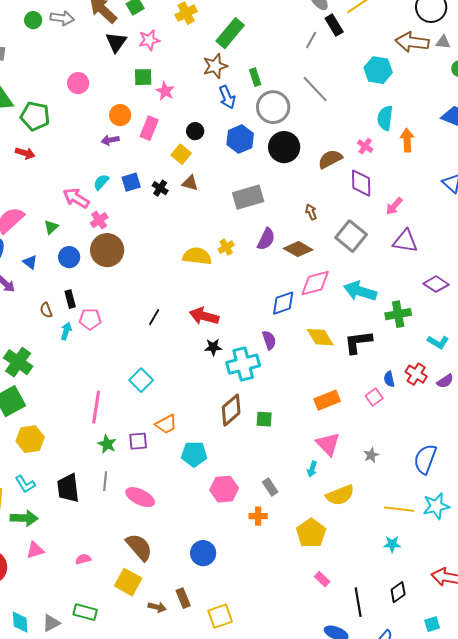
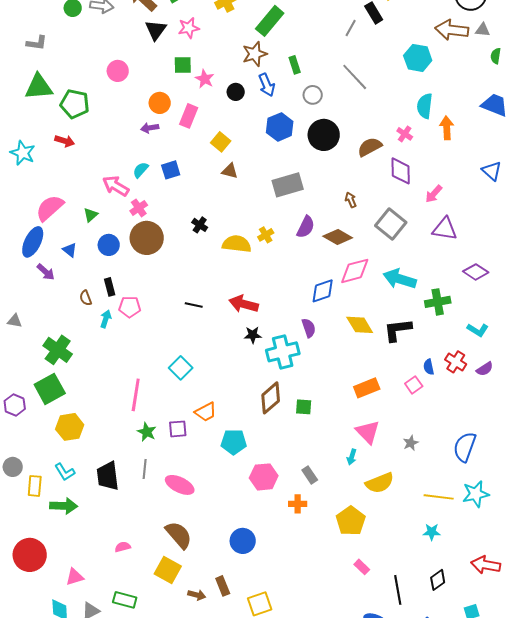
gray circle: (273, 107) -> (313, 95), size x0.6
black circle: (195, 131) -> (236, 92), moved
black cross: (160, 188) -> (200, 225), moved
black line: (154, 317) -> (194, 305), turned 72
pink triangle: (35, 550) -> (75, 577), moved

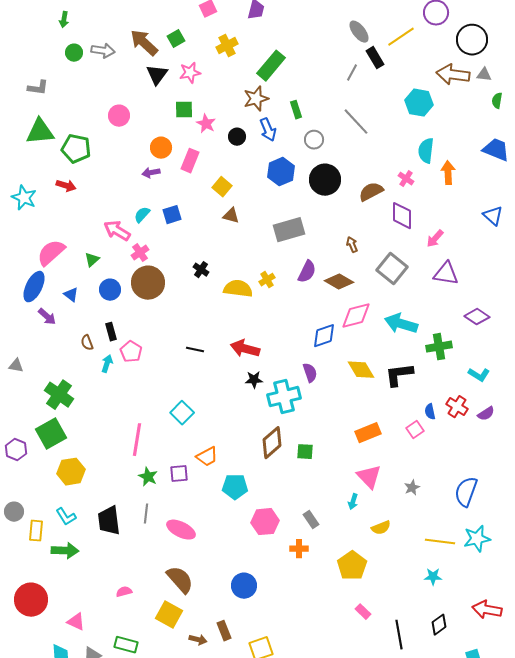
pink pentagon: (130, 307) -> (131, 352), turned 30
yellow semicircle: (380, 483) -> (381, 528), size x0.7
pink triangle: (75, 577) -> (76, 622), turned 42

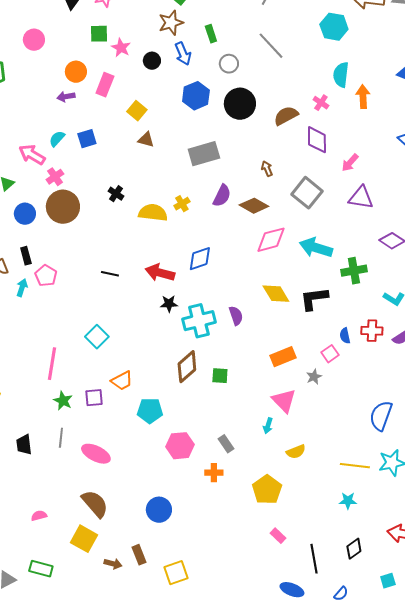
blue diamond: (324, 336) -> (200, 259), moved
purple semicircle: (310, 373) -> (236, 316), moved
red cross: (457, 407) -> (372, 331), turned -30
gray star: (412, 488) -> (314, 377), moved
black trapezoid: (109, 521) -> (24, 445), size x0.7

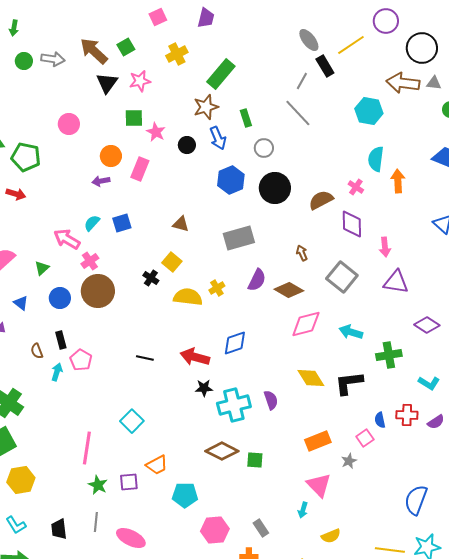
gray line: (271, 46) -> (298, 113), moved
yellow square: (137, 111) -> (172, 262), moved
pink arrow: (350, 163) -> (385, 247), turned -48
cyan arrow: (316, 248) -> (351, 332), size x0.7
brown diamond: (187, 367) -> (222, 451), turned 68

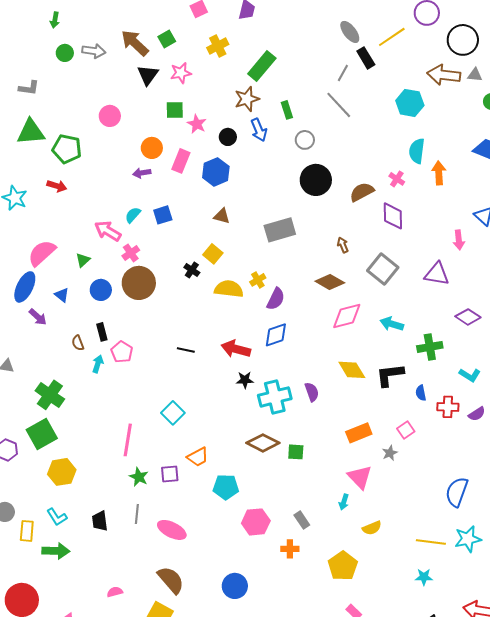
blue hexagon: (231, 180) -> (216, 172), moved
pink arrow: (385, 247) -> (459, 240), moved
purple semicircle: (257, 280) -> (276, 299), moved
blue semicircle: (380, 420) -> (421, 393), moved

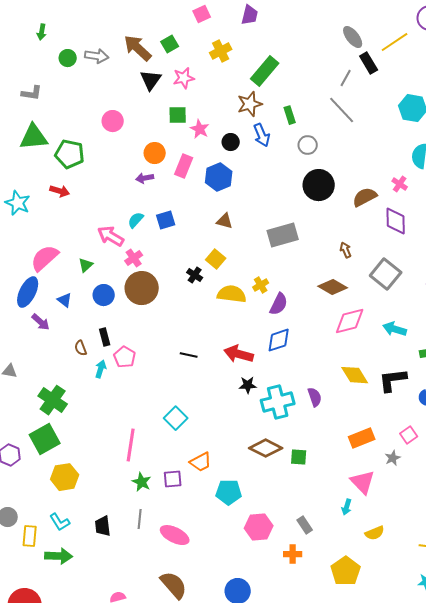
green arrow: (55, 20) -> (42, 32), moved

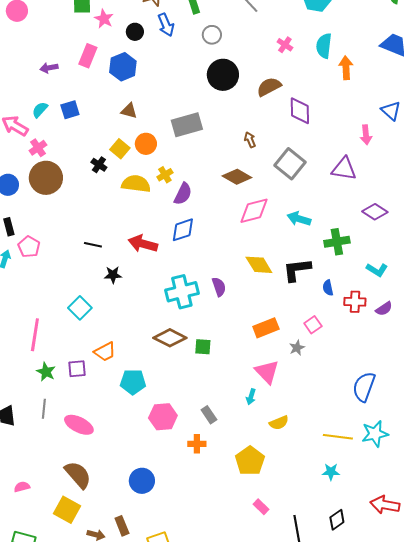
orange circle: (155, 153) -> (146, 144), moved
pink cross: (400, 184) -> (285, 45), moved
black star: (248, 385) -> (113, 275), moved

